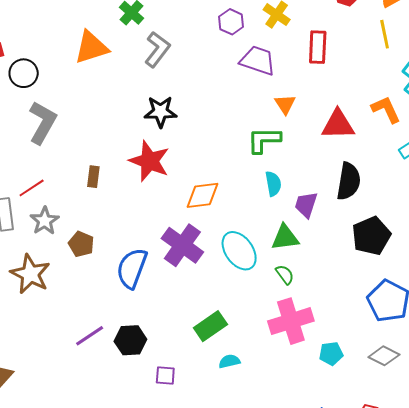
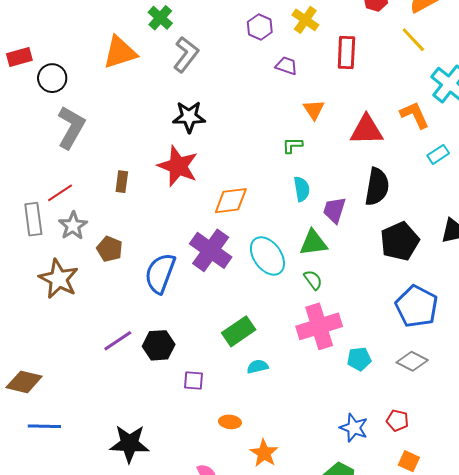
yellow line: (385, 34) -> (413, 40), turned -32
purple trapezoid: (258, 61) -> (286, 66), size x0.6
green L-shape: (264, 140) -> (292, 145), size x0.6

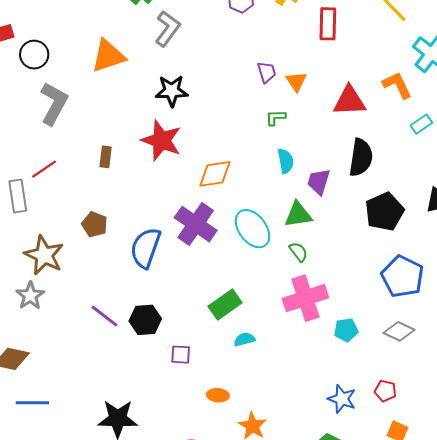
orange triangle: (120, 52) -> (108, 56), moved
purple trapezoid: (286, 66) -> (267, 72), moved, turned 55
gray star: (73, 226) -> (30, 296), moved
purple line: (118, 341) -> (104, 316), turned 72

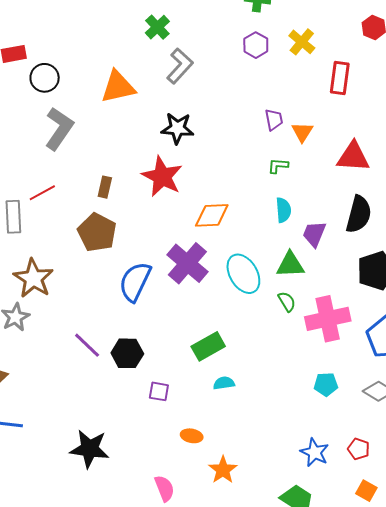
brown pentagon: (95, 224) -> (97, 232), moved, size x1.5
pink cross: (305, 298) -> (328, 319), moved

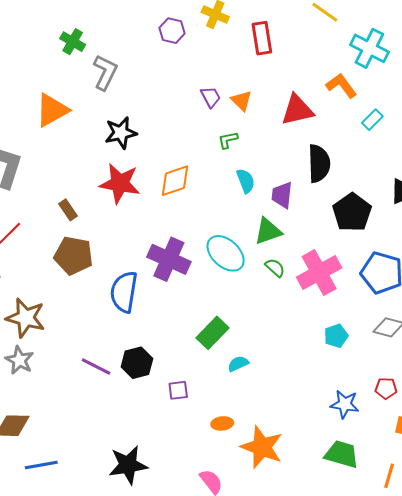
brown rectangle: (105, 187) -> (68, 210), turned -30
orange diamond: (212, 215) -> (175, 181), moved
orange star: (223, 470) -> (262, 447), size x1.5

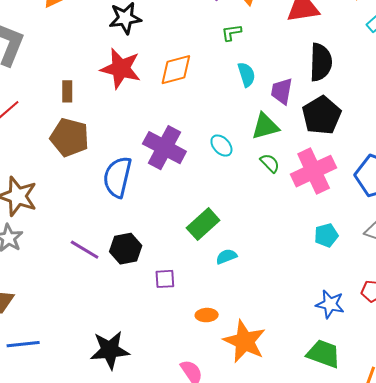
brown rectangle: (68, 210) -> (67, 91), turned 30
black pentagon: (352, 212) -> (322, 115), moved
cyan ellipse: (226, 253) -> (221, 146), size x0.6

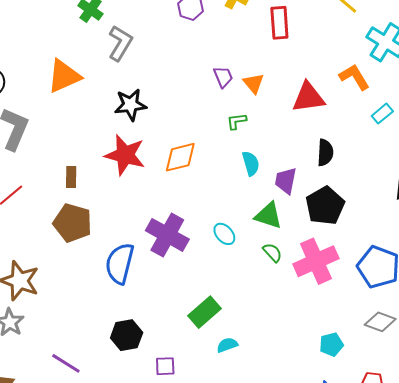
black semicircle: (321, 62) -> (325, 153), size x0.7
green triangle: (265, 126) -> (268, 216), turned 32
cyan pentagon: (326, 235) -> (331, 345), moved
purple line: (85, 250) -> (66, 363), moved

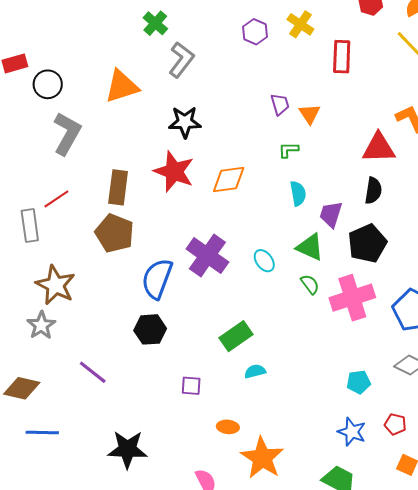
red triangle: (308, 97) -> (379, 148), moved
brown rectangle: (71, 177) -> (118, 187), size x1.6
black hexagon: (127, 335) -> (150, 329), moved

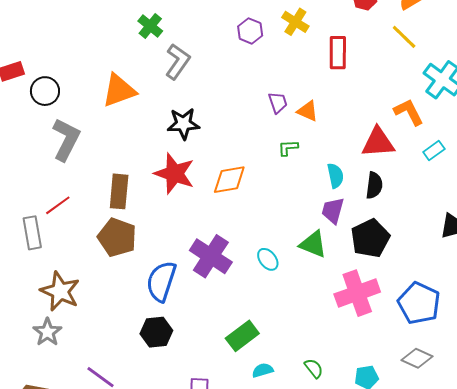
orange triangle: (309, 114) -> (308, 111), turned -30
cyan semicircle: (298, 193) -> (335, 176), moved
green semicircle: (310, 284) -> (314, 368), moved

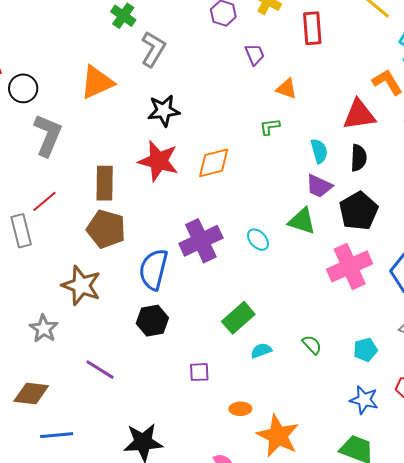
purple trapezoid: (278, 102) -> (255, 54), moved
purple trapezoid: (333, 211) -> (319, 186), turned -76
purple cross: (211, 256) -> (201, 241), turned 36
brown star: (60, 291) -> (81, 285), moved

